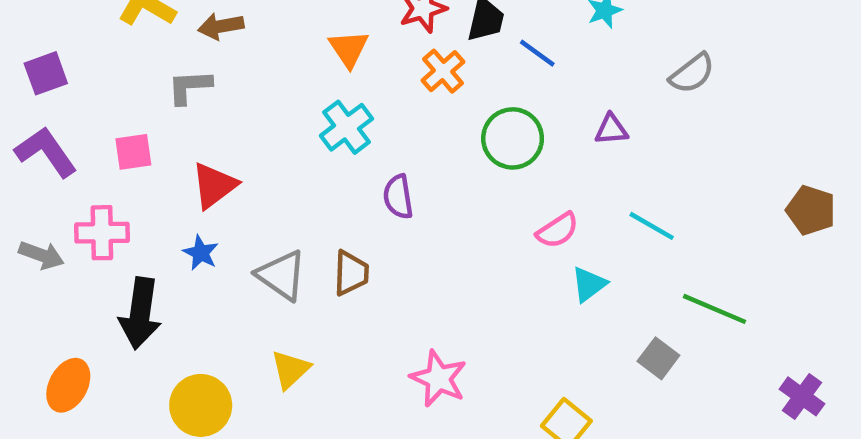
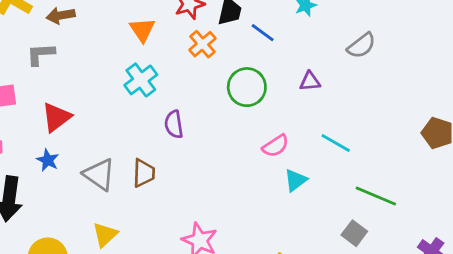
gray square: (658, 358) -> (354, 233), moved

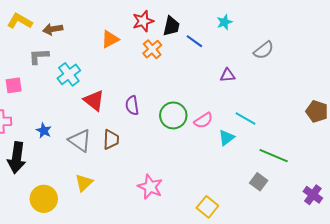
orange triangle: (142, 30) -> (110, 39), turned 36
cyan cross: (141, 80) -> (69, 74), moved
green circle: (247, 87) -> (173, 115), moved
red triangle: (56, 117) -> (94, 100), moved, turned -45
cyan triangle: (296, 180) -> (226, 138), moved

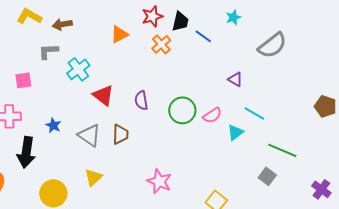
gray semicircle: (264, 50) -> (272, 45), size x1.4
purple triangle: (227, 75) -> (235, 79), moved, turned 35

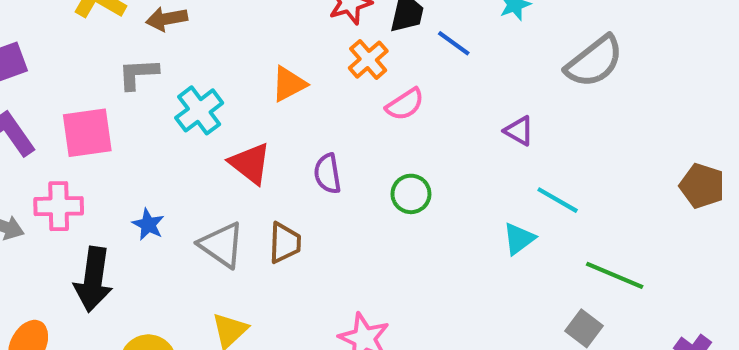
orange triangle: (119, 34) -> (289, 84), moved
pink square: (23, 80) -> (87, 133), size x1.5
green circle: (182, 110) -> (411, 194), size x0.7
pink semicircle: (212, 115) -> (405, 104), moved

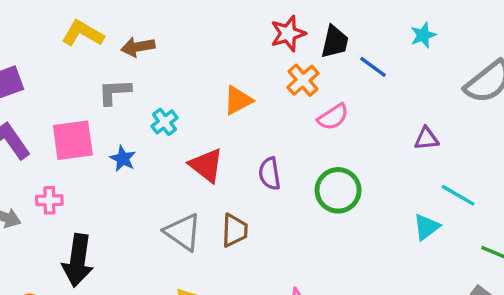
cyan cross: (199, 110) -> (165, 122), size x0.7
purple triangle: (519, 131) -> (426, 139), turned -36
green circle: (411, 194) -> (338, 190), size x1.4
pink cross: (59, 206) -> (49, 200), size x0.7
blue star: (148, 224) -> (123, 159), moved

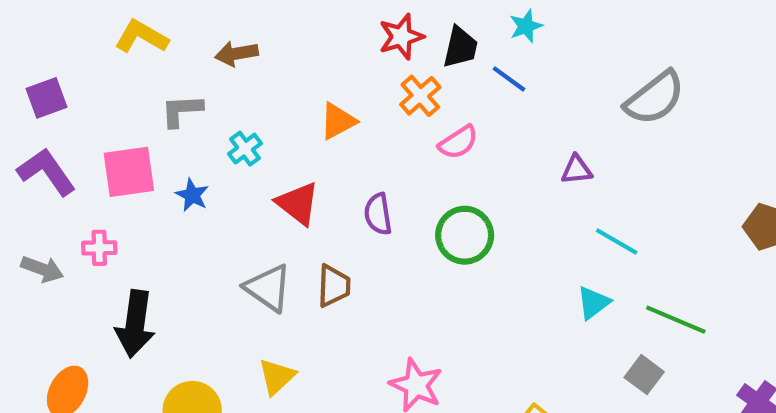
cyan star: (423, 35) -> (526, 26), moved
brown arrow: (138, 47) -> (237, 54), moved
cyan triangle: (426, 227) -> (593, 303), moved

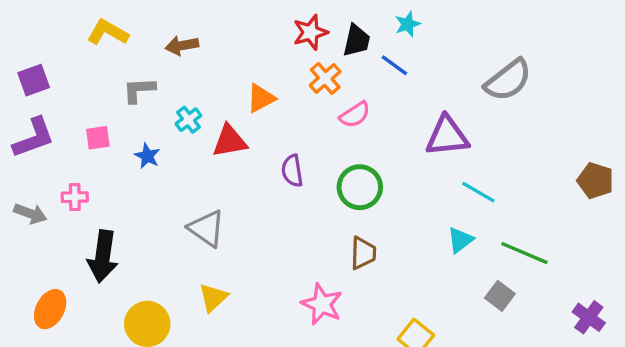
purple triangle: (577, 170) -> (447, 136), size x1.8
purple L-shape: (46, 172) -> (34, 138), turned 105
pink square: (129, 172) -> (98, 138), size x0.6
red triangle: (298, 204) -> (230, 141), moved, turned -48
brown trapezoid: (334, 286) -> (363, 253), moved

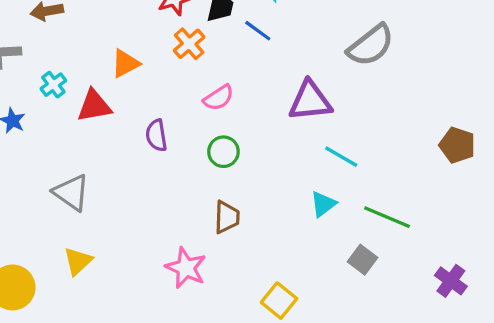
pink semicircle: (355, 115) -> (219, 98), moved
green circle: (360, 187) -> (223, 152), size x0.7

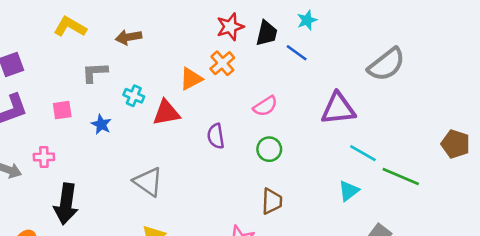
orange cross: (189, 44) -> (222, 63), moved
cyan cross: (53, 85) -> (134, 96), turned -30
green line: (387, 217) -> (401, 176), moved

